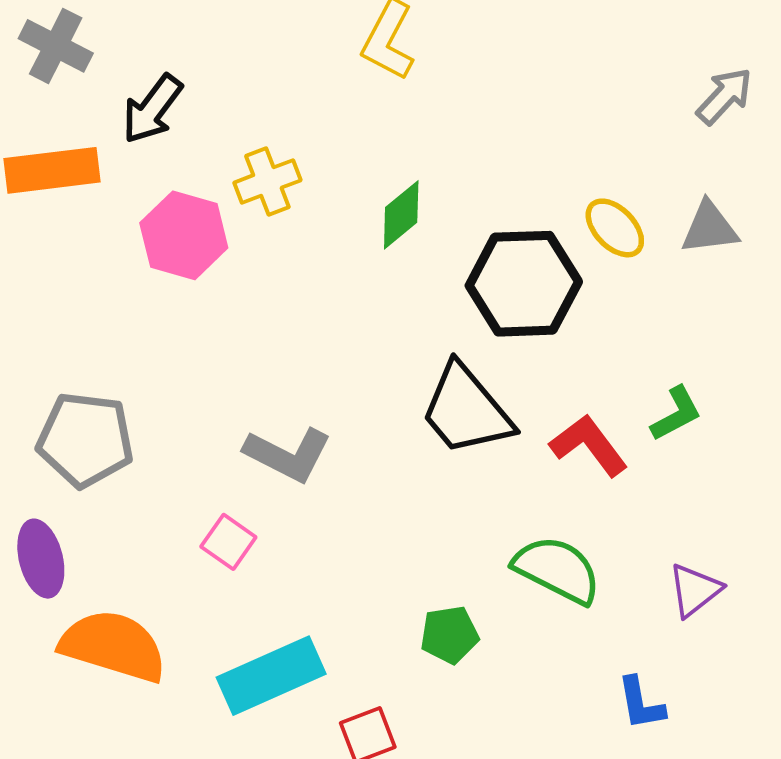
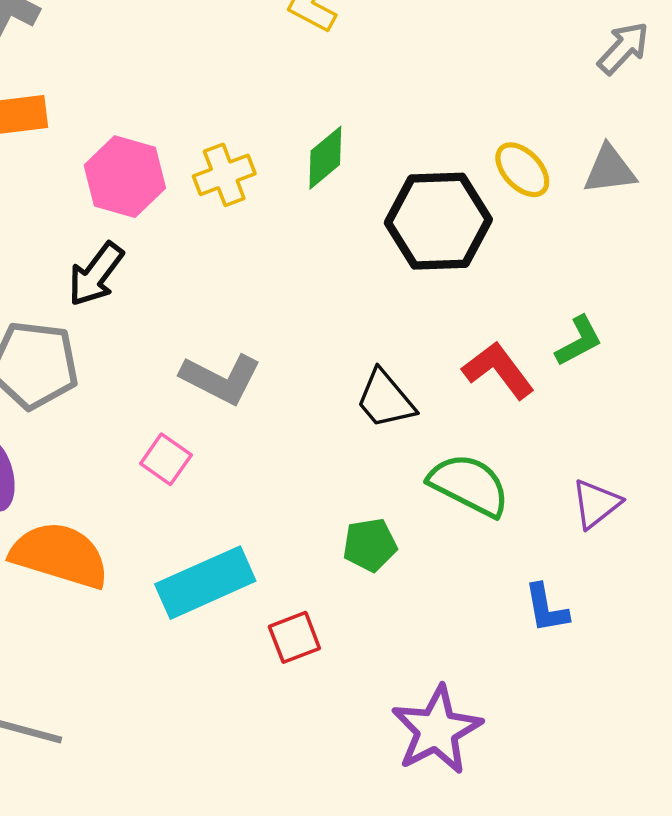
black arrow: (152, 109) -> (96, 274), moved
yellow cross: (267, 181) -> (224, 175), moved
black trapezoid: (466, 410) -> (385, 399), moved, size x0.7

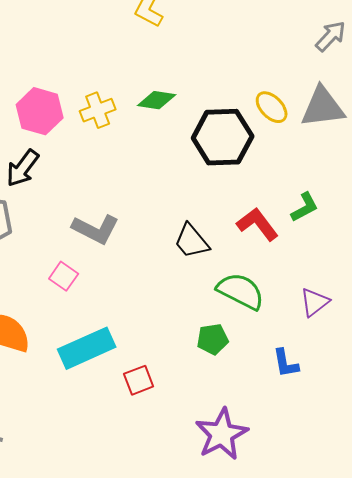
green diamond: (325, 158) -> (157, 100), turned 48
gray triangle: (610, 170) -> (323, 107), size x1.4
green pentagon: (370, 545) -> (213, 339), moved

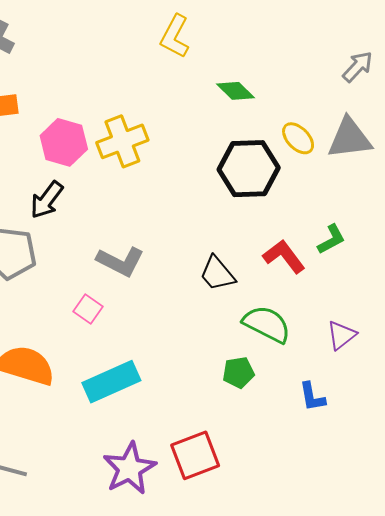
green diamond: (157, 100) -> (235, 91), moved, turned 36
yellow cross: (98, 110) -> (122, 141), size x1.4
red square: (139, 380) -> (195, 455), moved, size x1.6
purple star: (222, 434) -> (129, 468), moved

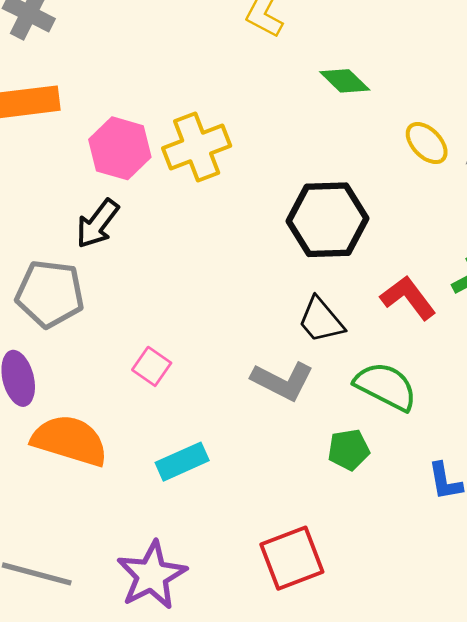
black hexagon: (249, 169) -> (327, 220), moved
gray L-shape: (120, 261) -> (283, 381), moved
cyan rectangle: (111, 382) -> (182, 462), size x0.7
purple star: (129, 468) -> (152, 575), moved

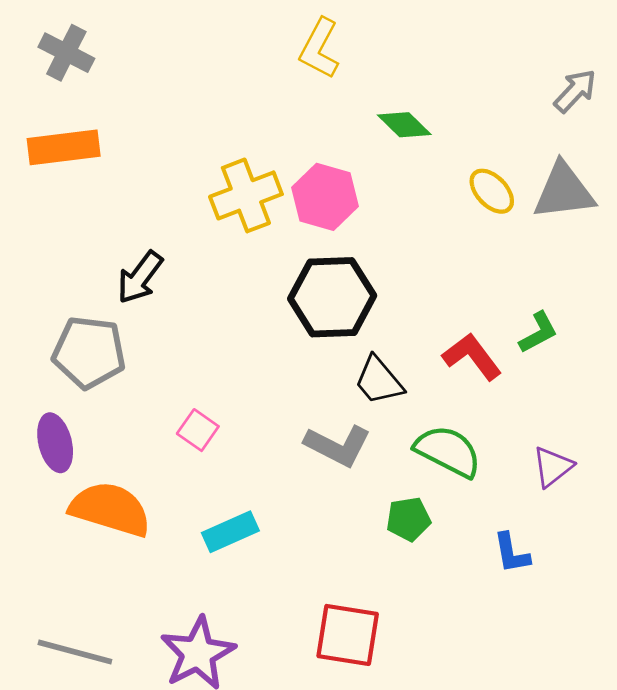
pink hexagon: (120, 148) -> (325, 197), moved
black hexagon: (327, 220) -> (332, 297), moved
red square: (292, 558) -> (348, 635), turned 30

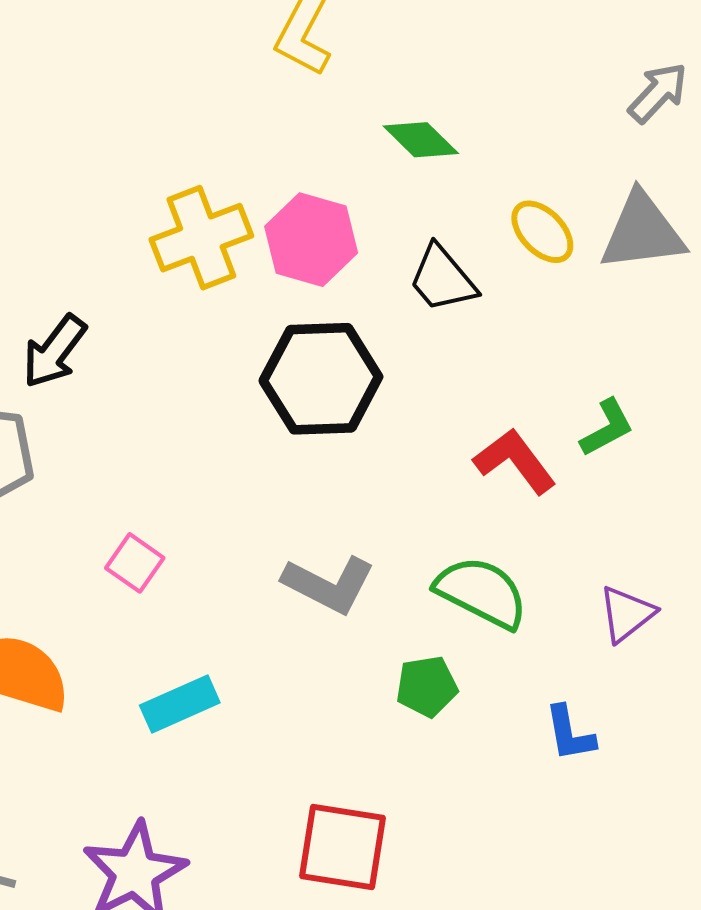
black trapezoid: (379, 381) -> (442, 279), moved

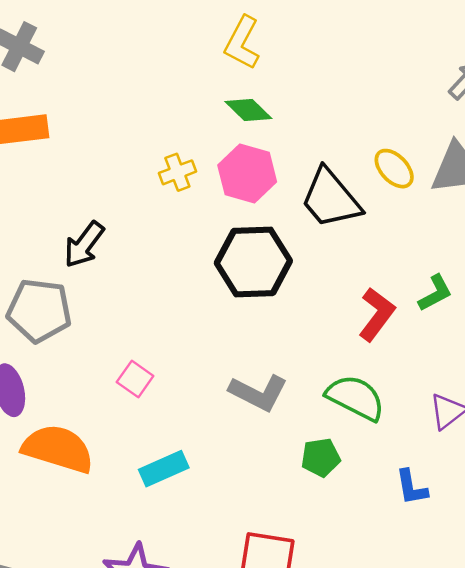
green diamond: (421, 140) -> (248, 110), moved
yellow cross: (201, 238) -> (177, 172), size x0.6
black trapezoid: (442, 279) -> (331, 198), size x1.4
red L-shape: (515, 461) -> (377, 314), turned 74

